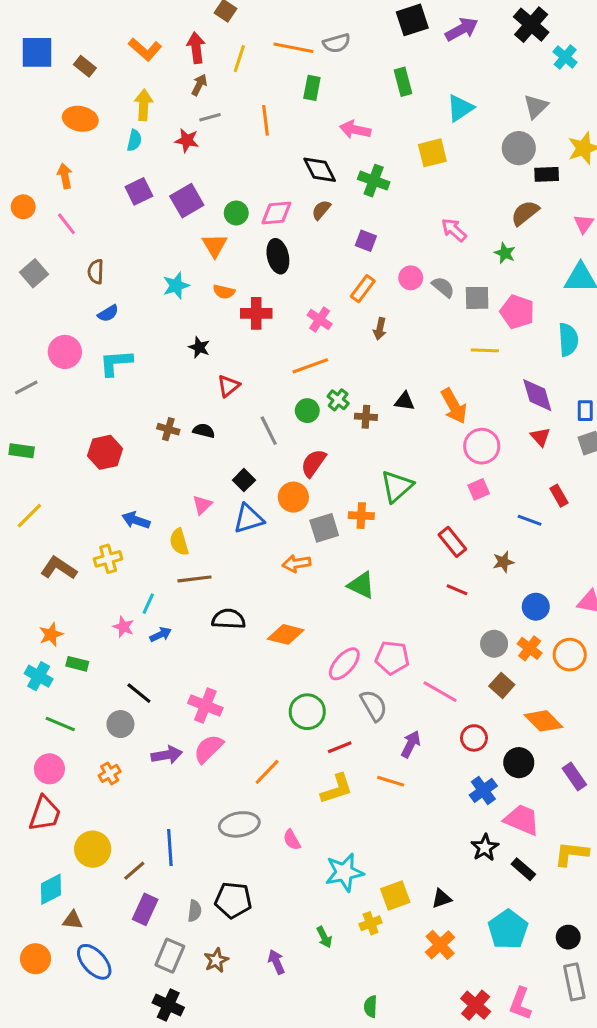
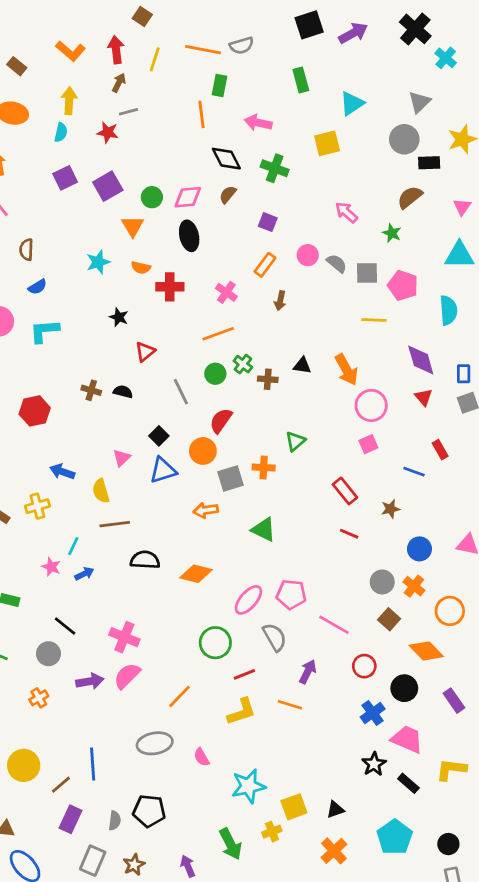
orange line: (266, 120) -> (202, 114), moved
green triangle: (397, 486) -> (295, 441), size x0.7
orange circle: (570, 655) -> (450, 611), moved
green arrow: (324, 937) -> (231, 844), size x1.6

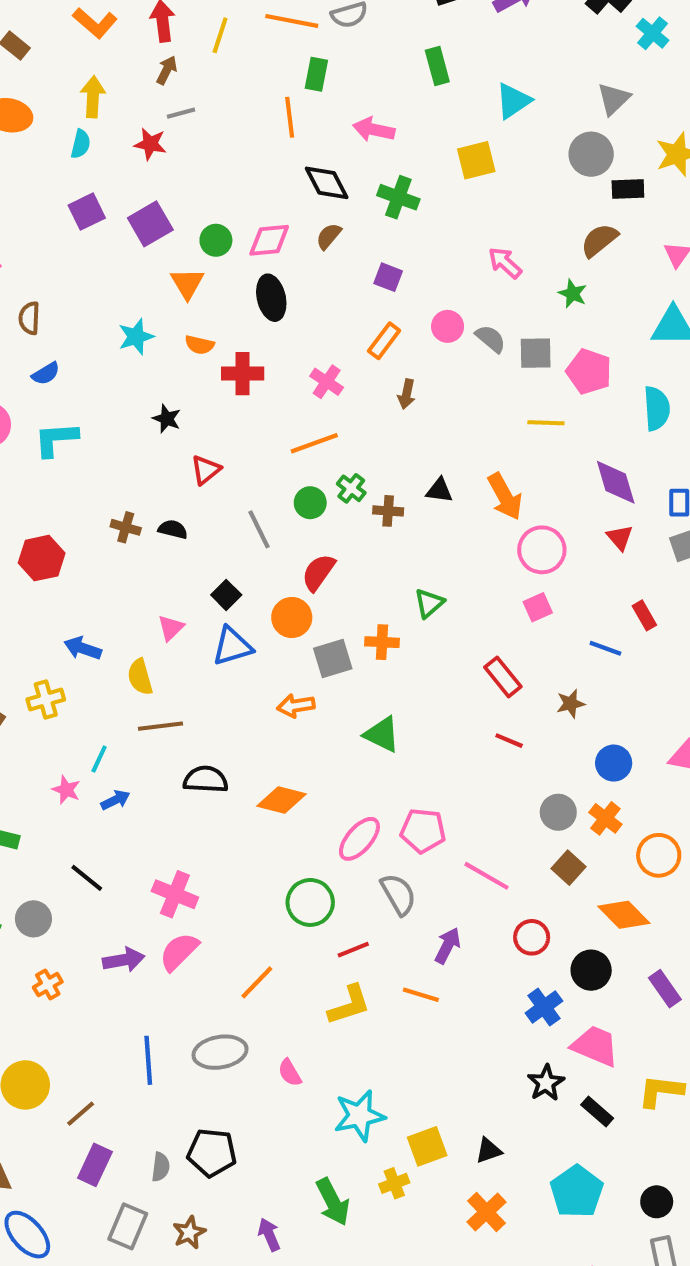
gray circle: (48, 654) -> (33, 919), moved
blue line: (93, 764) -> (148, 1060), moved

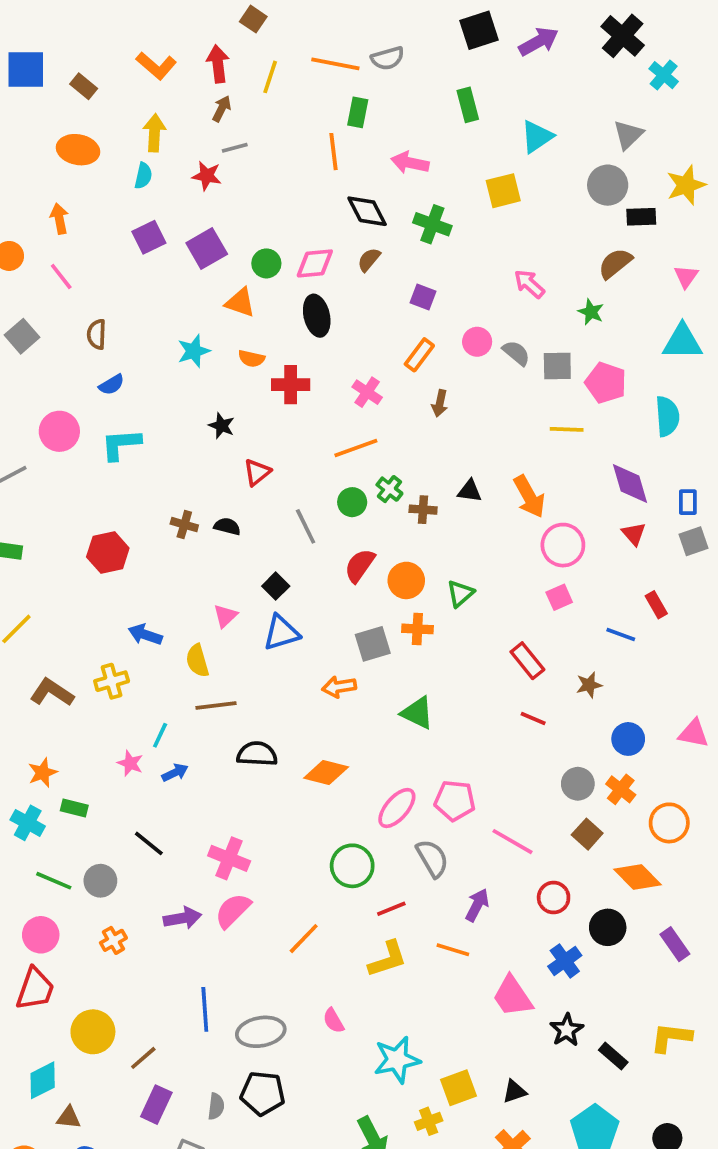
orange triangle: (187, 283) -> (240, 303), turned -40
orange circle: (292, 618) -> (406, 580), moved
pink trapezoid: (595, 1046) -> (513, 996), moved, turned -147
gray ellipse: (220, 1052) -> (261, 1032), moved

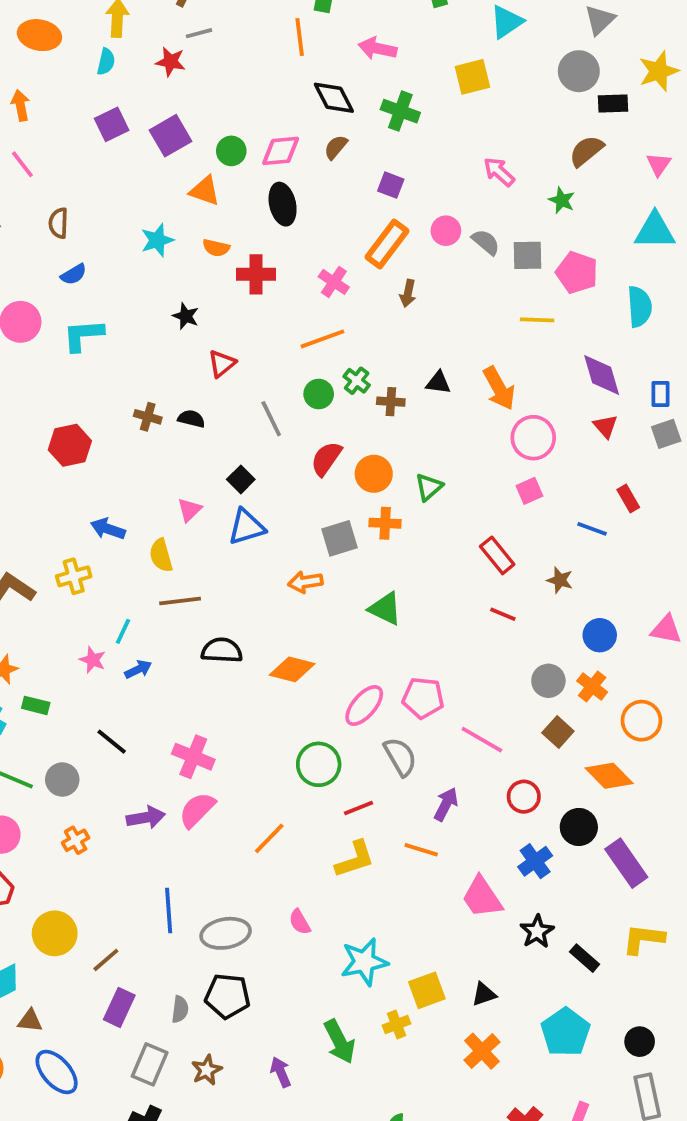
orange rectangle: (419, 355) -> (387, 244), size x1.4
brown star: (589, 685) -> (560, 580), turned 30
purple rectangle: (675, 944) -> (626, 863), moved, size x1.4

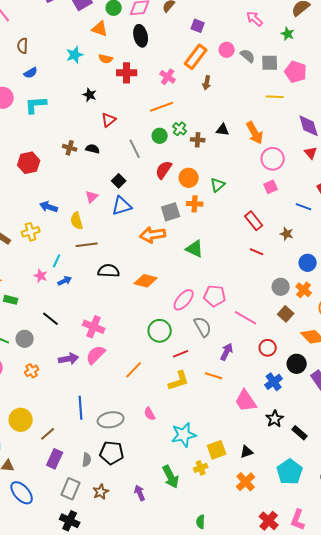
orange arrow: (305, 582) -> (153, 235), size x1.4

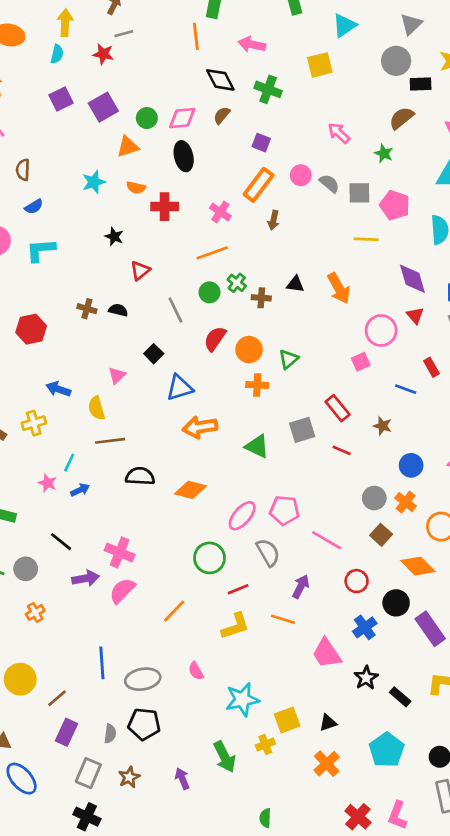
orange triangle: (100, 29) -> (128, 147), turned -36
pink circle: (273, 159) -> (381, 330), moved
blue triangle: (122, 206) -> (180, 388), moved
gray square: (171, 212) -> (302, 430), moved
purple arrow: (69, 359) -> (86, 578), moved

